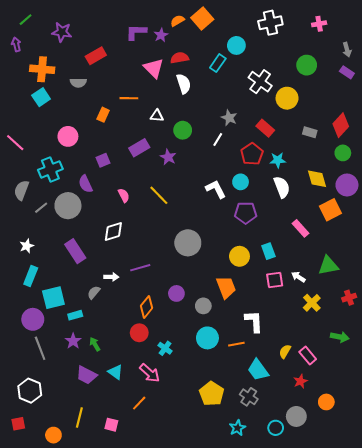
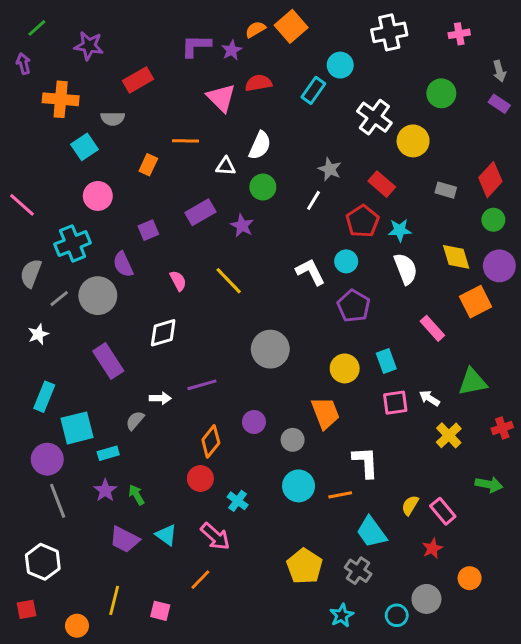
white semicircle: (184, 84) -> (260, 145), moved, turned 42
cyan square: (41, 97) -> (84, 147), moved
purple pentagon: (246, 213) -> (354, 306), turned 30
white star: (27, 246) -> (38, 334), moved

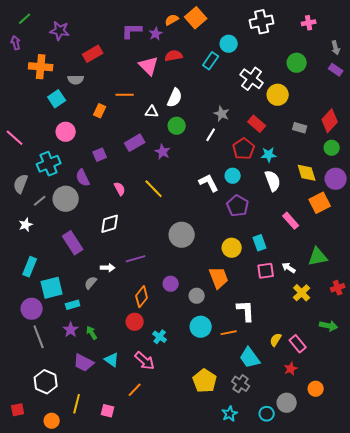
white hexagon: (43, 562) -> (46, 382), moved

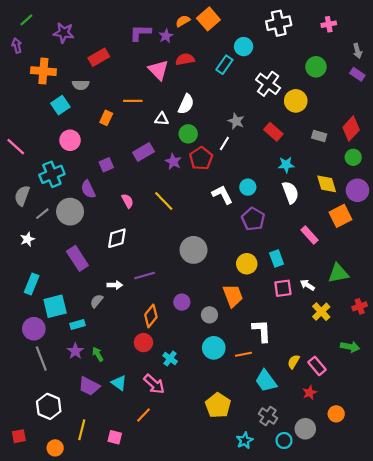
red pentagon: (244, 149) -> (201, 158), moved
gray cross: (241, 384) -> (268, 416), moved

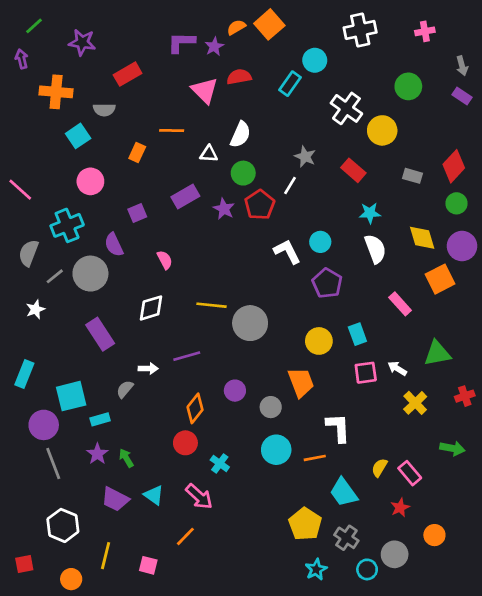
yellow line: (164, 201) -> (212, 305), moved, turned -40
cyan rectangle: (32, 284) -> (24, 374), moved
yellow pentagon: (218, 405) -> (305, 524), moved

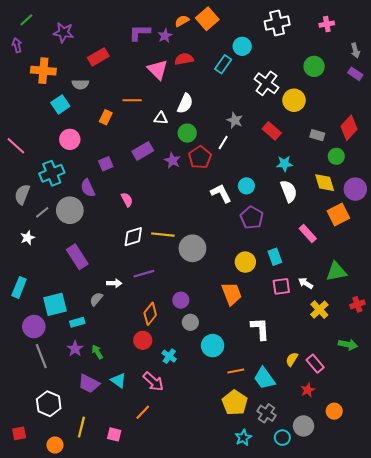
green circle: (456, 203) -> (336, 156), moved
white diamond: (151, 308) -> (133, 237), moved
gray circle: (271, 407) -> (190, 322), moved
orange line: (315, 458) -> (236, 371), moved

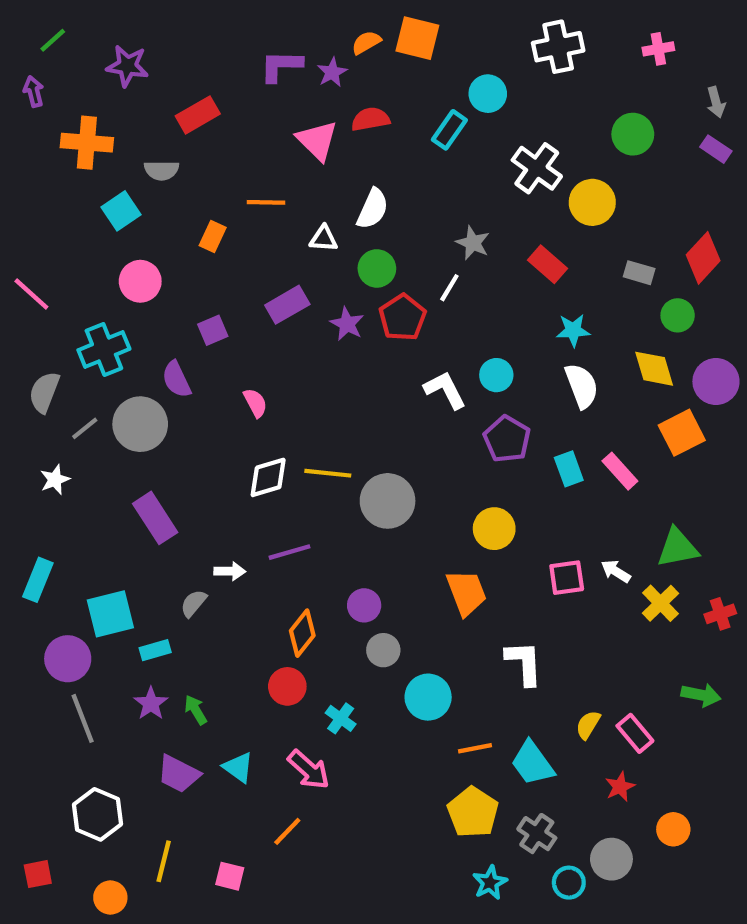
orange square: (207, 19) -> (417, 38), turned -35
cyan rectangle: (275, 257) -> (569, 469), moved
yellow cross: (319, 310) -> (660, 603), moved

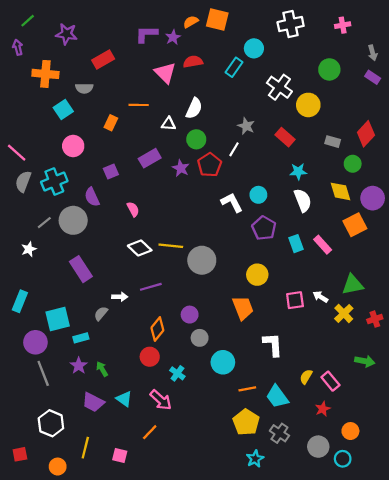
gray semicircle: (44, 392) -> (23, 181), moved
white diamond: (268, 477) -> (140, 248), turned 60
cyan circle: (569, 883) -> (343, 459), moved

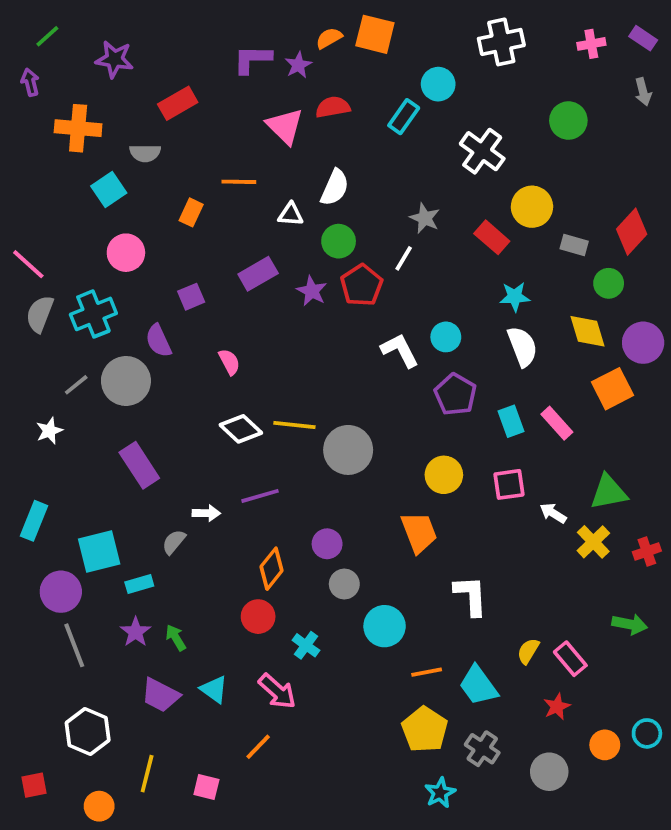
purple rectangle: (373, 77) -> (643, 38), moved
yellow circle: (308, 105) -> (532, 207), moved
pink square: (295, 300) -> (509, 484), moved
cyan circle: (343, 459) -> (647, 733), moved

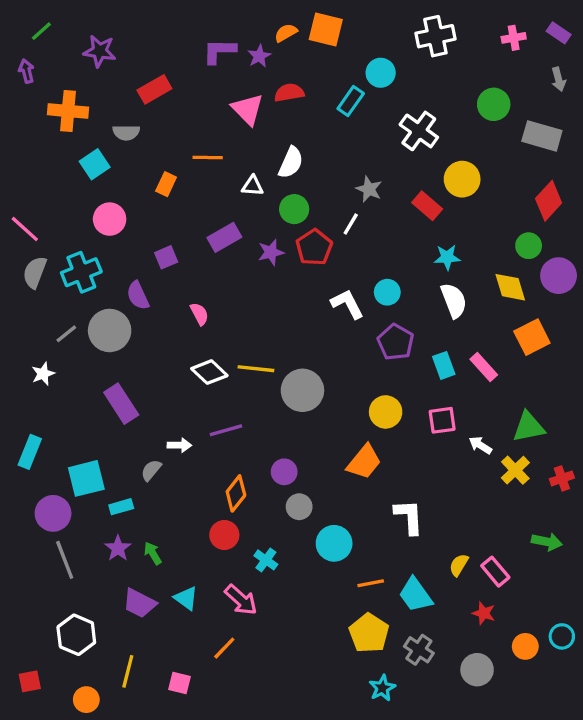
gray rectangle: (574, 245) -> (542, 136), moved, size x1.6
purple star: (312, 291) -> (271, 252), turned 30
purple circle: (643, 343) -> (559, 276), moved
orange trapezoid: (419, 532) -> (364, 462), turned 60
red star: (557, 707) -> (484, 613), turned -30

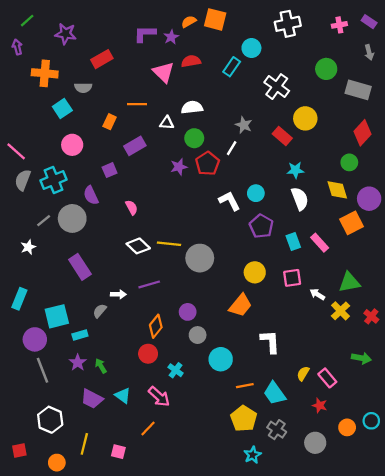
white semicircle: (291, 163) -> (192, 107), turned -120
purple rectangle: (224, 237) -> (135, 146), moved
purple circle: (559, 276) -> (369, 199), moved
red cross: (562, 478) -> (371, 316), turned -32

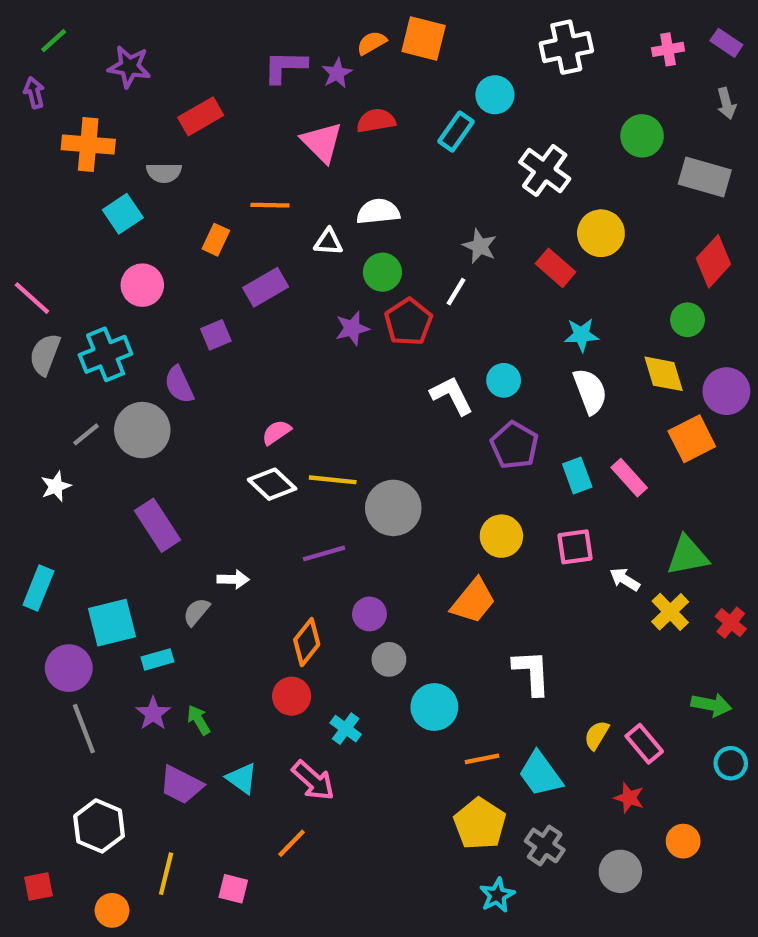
pink semicircle: (132, 207) -> (276, 432), moved, turned -96
purple line: (149, 284) -> (324, 553), moved
cyan circle: (371, 421) -> (731, 763), moved

